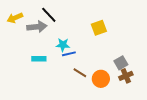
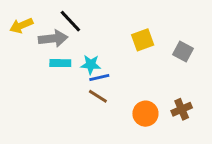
cyan rectangle: (39, 59) -> (60, 63), moved
gray square: (121, 63) -> (183, 51), moved, turned -32
brown line: (80, 73) -> (98, 96), moved

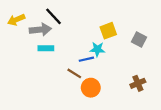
cyan star: (91, 64) -> (97, 49), moved
blue line: (99, 77) -> (86, 59), moved
orange circle: (145, 114) -> (91, 88), moved

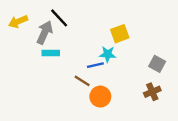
gray arrow: (40, 30) -> (45, 32), turned -60
gray square: (139, 39) -> (157, 64), moved

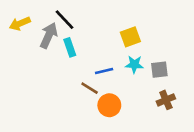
cyan rectangle: (51, 53) -> (70, 47), moved, turned 70
cyan star: (108, 54) -> (134, 64), moved
gray square: (157, 64) -> (159, 70), moved, turned -35

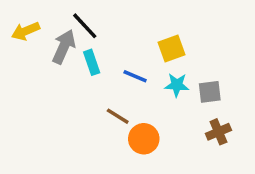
blue line: (104, 71) -> (135, 76), moved, turned 36

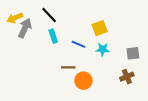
gray arrow: (64, 47) -> (25, 28), moved
gray square: (210, 92) -> (133, 53), moved
brown line: (118, 116) -> (68, 67), turned -32

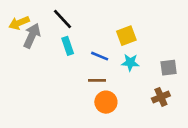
brown line: (68, 67) -> (97, 80), moved

